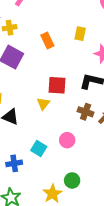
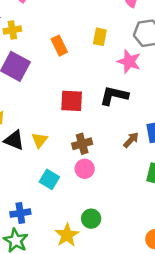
yellow triangle: (43, 104) -> (40, 140), moved
brown cross: (86, 112) -> (82, 144), moved, turned -35
blue cross: (14, 163) -> (20, 213), moved

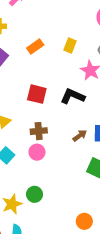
orange rectangle: (59, 46) -> (35, 46), turned 70

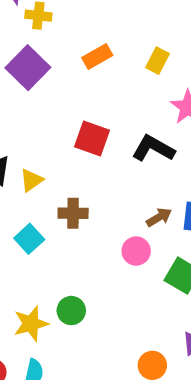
brown cross: (39, 131) -> (73, 213), moved
pink circle: (37, 152) -> (136, 251), moved

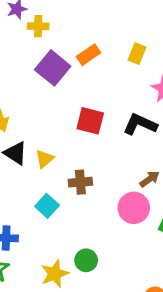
purple square: (28, 68) -> (53, 68), moved
pink circle: (136, 251) -> (134, 208), size x1.4

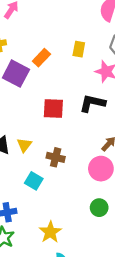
brown cross: (80, 182) -> (56, 157), turned 30
green circle: (86, 260) -> (99, 208), moved

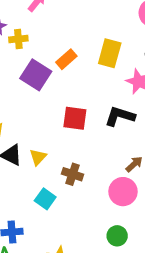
yellow rectangle: (79, 49) -> (110, 53), size x1.5

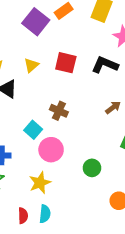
yellow triangle: (38, 157) -> (31, 65), moved
pink circle: (123, 192) -> (51, 150), moved

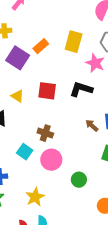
yellow triangle: (31, 65) -> (17, 96), turned -40
brown arrow: (113, 107) -> (92, 126), turned -96
pink circle: (51, 150) -> (51, 160), moved

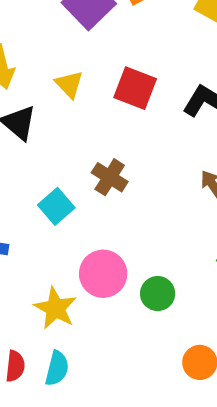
pink circle: (51, 160) -> (103, 274), moved
yellow star: (35, 197) -> (55, 308), turned -30

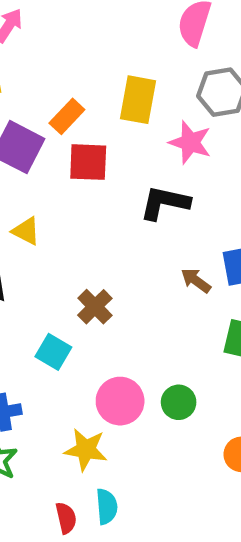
red square: (135, 88) -> (88, 162), moved
brown cross: (110, 177) -> (95, 307), turned 32

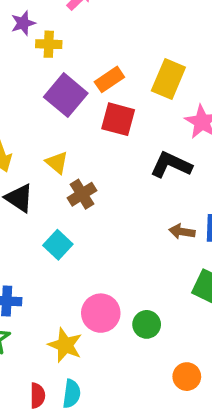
brown arrow: (196, 280) -> (182, 232), turned -40
brown cross: (95, 307) -> (82, 194), moved
cyan square: (53, 352) -> (58, 245), moved

